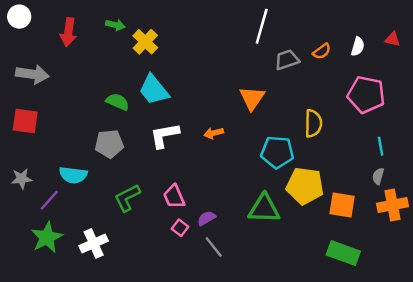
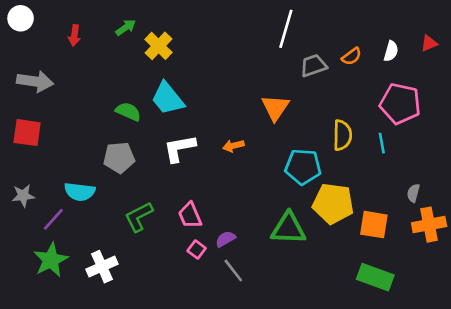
green arrow: (115, 25) -> (126, 28), turned -48
red arrow: (68, 32) -> (74, 35), size x0.7
red triangle: (393, 39) -> (429, 43), turned -35
cyan line: (381, 146) -> (382, 143), moved

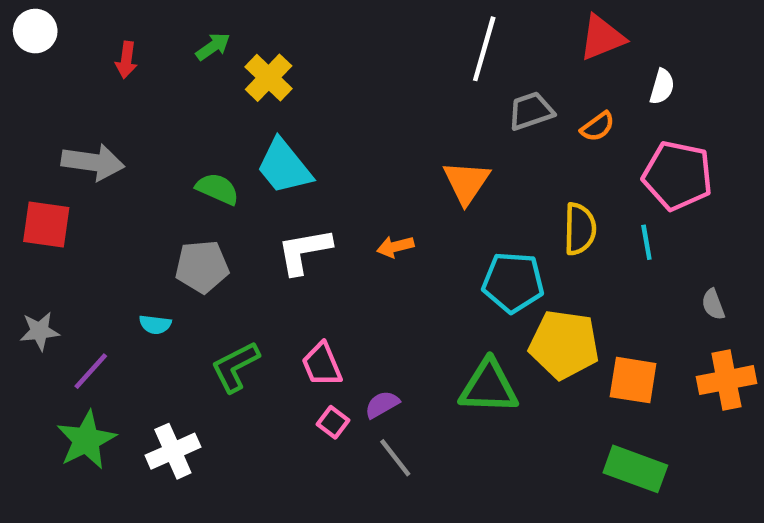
red triangle: (429, 43) -> (602, 38), moved, size x1.6
orange semicircle: (352, 56) -> (598, 127), moved
gray arrow: (35, 81) -> (93, 162), moved
cyan semicircle: (80, 192) -> (155, 324), moved, size x0.6
gray semicircle: (413, 193) -> (713, 304), moved, turned -36

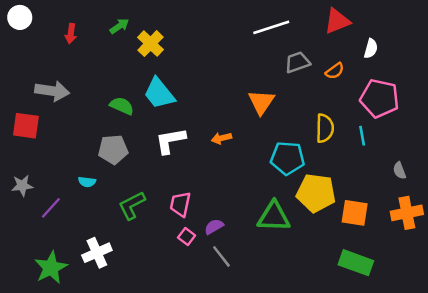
white line: (484, 49) -> (271, 27), turned 56
pink trapezoid: (322, 364) -> (180, 204), turned 35
green star: (86, 440) -> (51, 268), moved

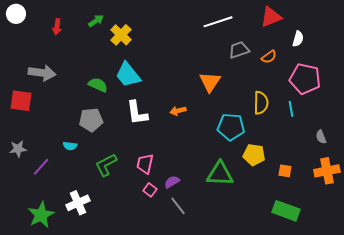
white L-shape: (170, 141) -> (137, 113), turned -88
yellow pentagon: (316, 193) -> (254, 155), size x0.7
orange square: (355, 213) -> (285, 171), size x0.6

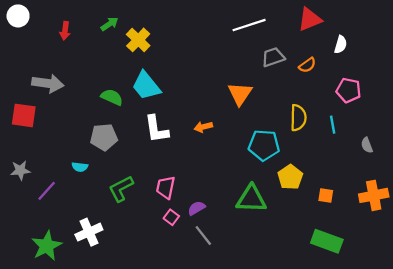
pink pentagon: (305, 79) -> (349, 90), size x0.7
gray semicircle: (321, 137) -> (367, 145), moved
yellow pentagon: (254, 155) -> (290, 177), turned 30

